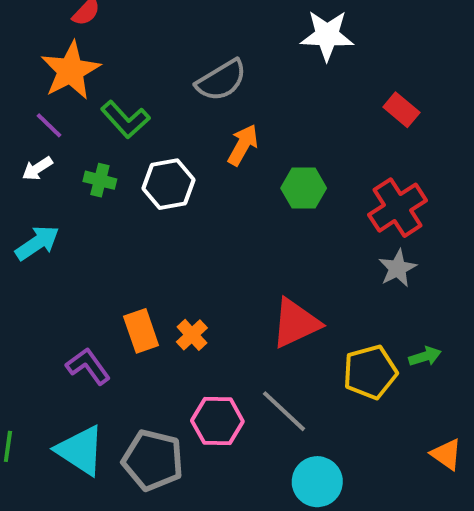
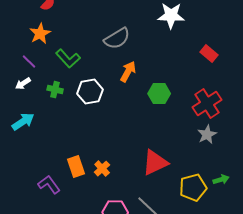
orange star: (71, 71) -> (40, 34), size x0.7

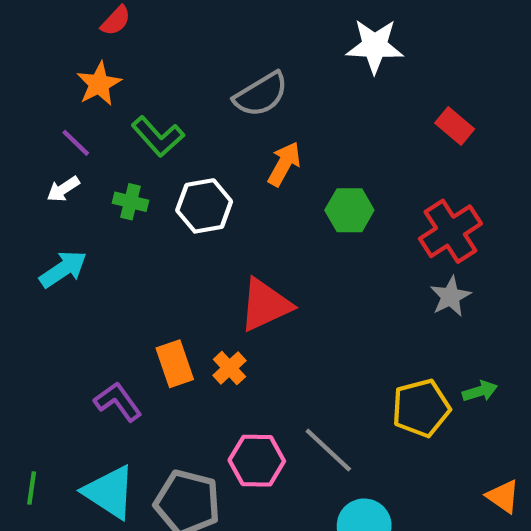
red triangle: (155, 163) -> (265, 305), moved

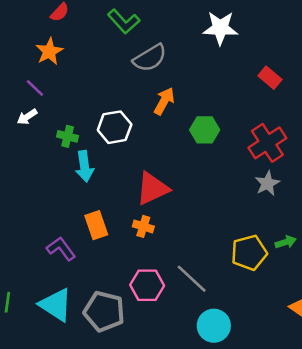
green L-shape: (158, 136) -> (124, 21), moved
green cross: (130, 202) -> (68, 136), moved
cyan arrow: (63, 269) -> (85, 166), moved, turned 116
orange cross: (229, 368) -> (143, 226), moved, turned -30

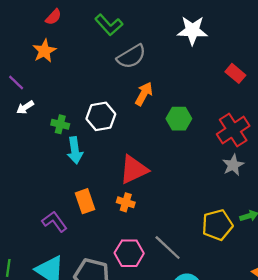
purple line: (35, 88) -> (16, 83), moved

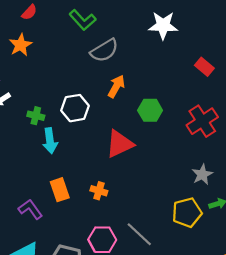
gray star: (233, 165) -> (202, 174), moved
red triangle: (134, 170) -> (120, 144), moved

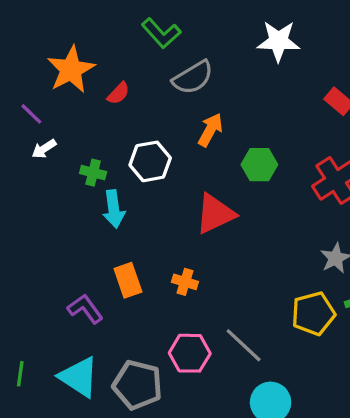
red semicircle: (29, 12) -> (118, 93), moved
orange star: (21, 45) -> (71, 70), size x1.4

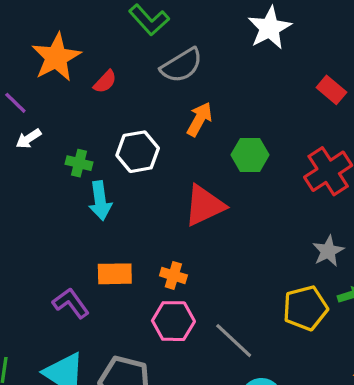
white star: (278, 41) -> (270, 28), turned -30
orange rectangle: (128, 280) -> (115, 274), turned -72
pink hexagon: (190, 353) -> (173, 321), moved

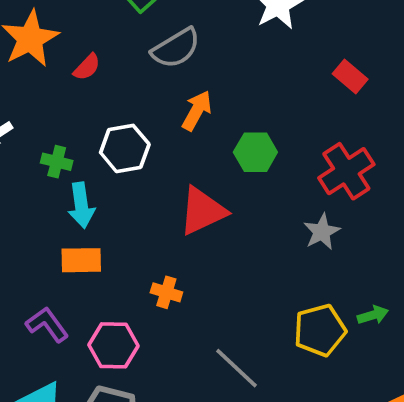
gray star: (328, 251) -> (322, 232), moved
orange rectangle: (115, 274) -> (81, 260), moved
pink hexagon: (173, 321) -> (113, 345), moved

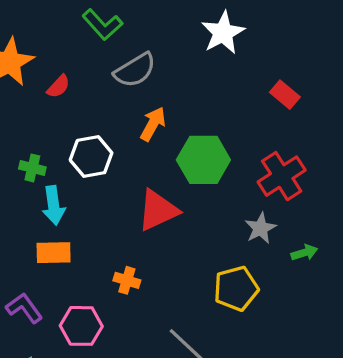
green hexagon: (255, 152) -> (203, 160), size x1.4
green arrow: (373, 315) -> (304, 253), moved
yellow pentagon: (320, 330) -> (236, 288), moved

